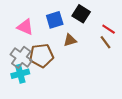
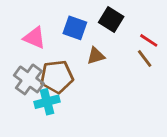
blue square: (55, 20) -> (75, 28), turned 36
cyan cross: (20, 74) -> (47, 102), moved

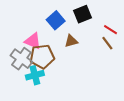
black square: (111, 20) -> (83, 14), turned 36
blue square: (75, 28) -> (56, 20), turned 30
pink triangle: (34, 38) -> (33, 41), moved

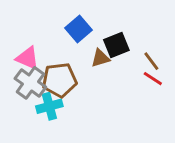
black square: (83, 14) -> (116, 45), moved
red line: (110, 30) -> (153, 79), moved
pink triangle: (33, 41) -> (27, 58), moved

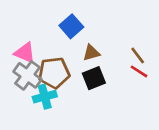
black square: (116, 45) -> (94, 78), moved

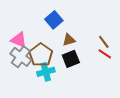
brown pentagon: (54, 73) -> (41, 55), turned -30
cyan cross: (45, 97) -> (46, 72), moved

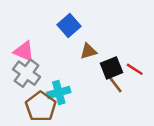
brown line: (104, 42) -> (115, 85), moved
brown pentagon: (41, 55) -> (41, 107), moved
black square: (71, 59) -> (112, 68), moved

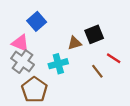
blue square: (69, 25) -> (37, 21), moved
black square: (112, 68) -> (94, 34), moved
cyan cross: (59, 92) -> (58, 64), moved

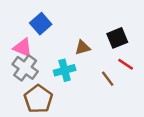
black square: (94, 34) -> (117, 38), moved

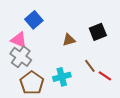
red line: (126, 64) -> (105, 76), moved
cyan cross: (65, 70) -> (62, 77), moved

